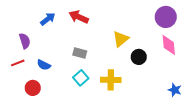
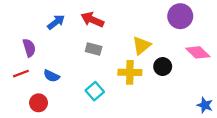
purple circle: (166, 17) -> (180, 16), moved
pink diamond: (169, 45) -> (198, 52), turned -40
gray rectangle: (80, 53) -> (94, 49), moved
yellow cross: (111, 80) -> (130, 72), moved

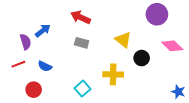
blue arrow: (56, 22) -> (43, 31), moved
yellow triangle: (142, 45) -> (123, 40), turned -42
yellow cross: (130, 72) -> (113, 74), moved
cyan square: (95, 91) -> (83, 89), moved

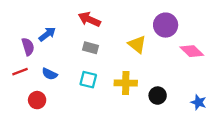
purple circle: (157, 14) -> (166, 25), moved
black circle: (142, 58) -> (158, 96), moved
cyan square: (83, 89) -> (88, 80), moved, turned -35

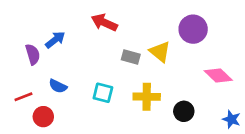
gray rectangle: (91, 48) -> (131, 57), moved
pink diamond: (192, 51) -> (218, 76), moved
red line: (20, 72) -> (23, 97), moved

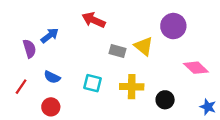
red line: (23, 97) -> (21, 87), turned -35
red circle: (43, 117) -> (51, 107), moved

